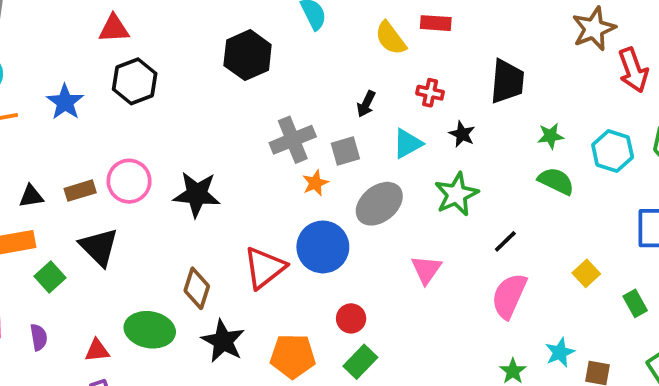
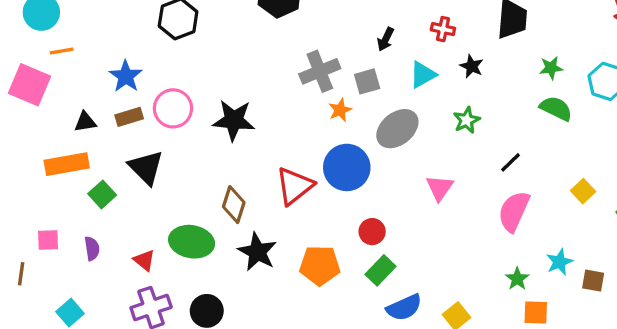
blue star: (65, 102) -> (126, 76), moved
green star: (456, 194) -> (467, 120), size x0.7
red triangle: (97, 350) -> (144, 260), turned 45

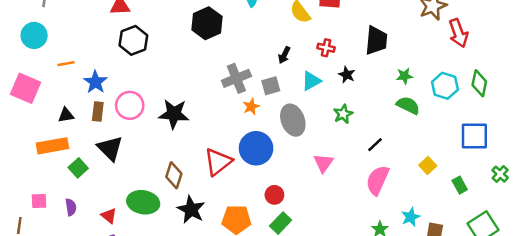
orange line: (62, 51) -> (66, 64), moved
brown rectangle: (129, 117) -> (98, 111), turned -66
gray ellipse: (397, 129) -> (293, 120), turned -72

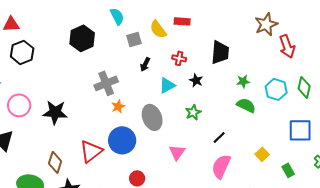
gray square: (271, 86) -> (134, 39), moved

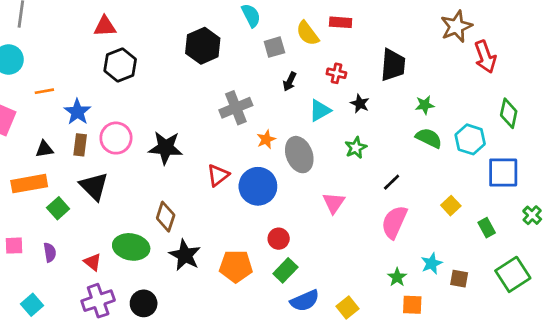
cyan hexagon: (276, 89) -> (470, 139), moved
orange star: (118, 106) -> (266, 139), moved
red triangle: (91, 151) -> (218, 175), moved, size x0.7

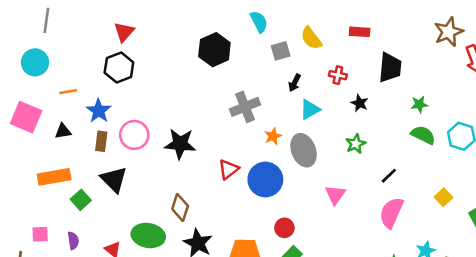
red rectangle: (341, 22) -> (360, 32), moved
red triangle: (105, 26) -> (124, 32), turned -45
black hexagon: (120, 65) -> (119, 67), moved
cyan triangle: (320, 110) -> (310, 109), moved
black triangle: (44, 149) -> (63, 131), moved

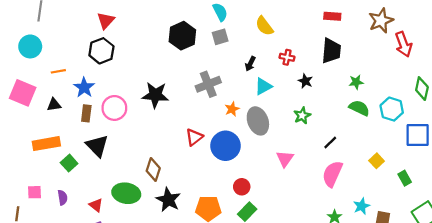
red rectangle: (360, 32) -> (332, 16), moved
gray square: (281, 51) -> (220, 37), moved
black star: (180, 144) -> (155, 95), moved

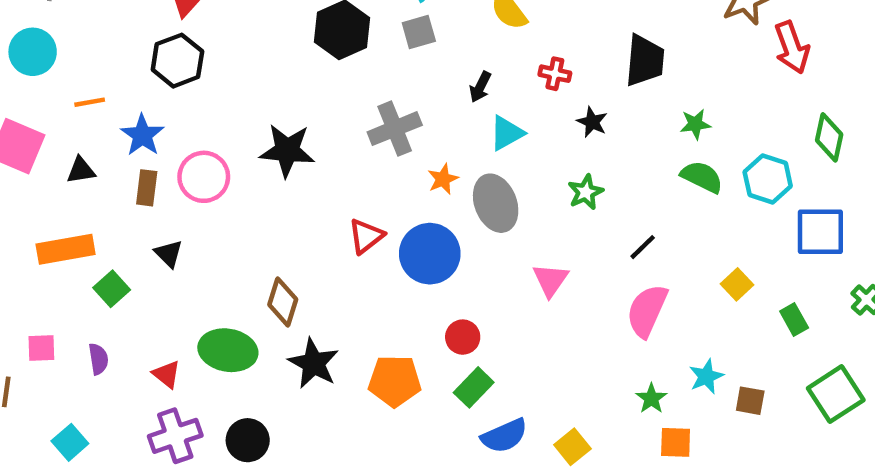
black triangle: (97, 146) -> (169, 254), size x0.6

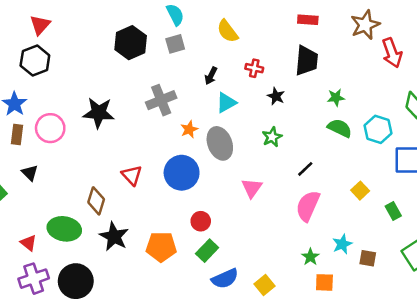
red triangle: (366, 236) -> (132, 175), moved, turned -35
black circle: (248, 440) -> (76, 281), size x1.4

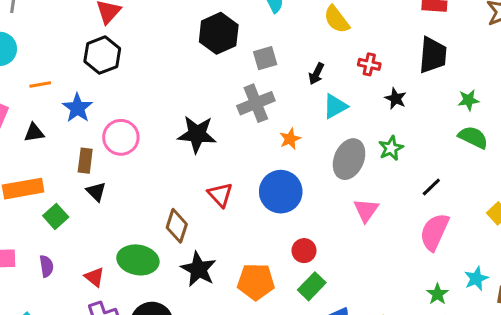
gray square: (175, 44) -> (265, 58), moved
black star: (99, 113) -> (197, 134), moved
brown rectangle: (17, 134) -> (85, 161), moved
gray ellipse: (220, 143) -> (349, 159), moved, turned 44

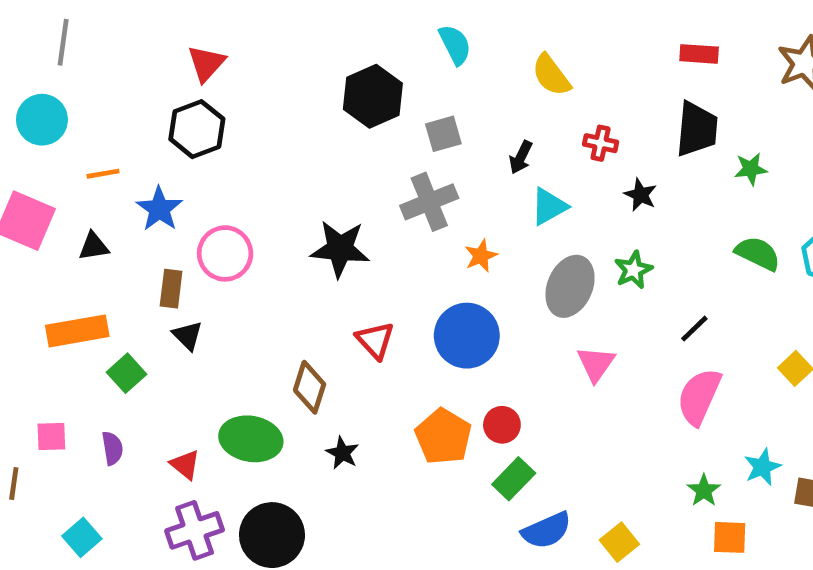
green star: (469, 100) -> (751, 169), moved
black star: (198, 269) -> (342, 453), size x0.6
orange pentagon: (256, 282) -> (443, 437), moved, turned 30

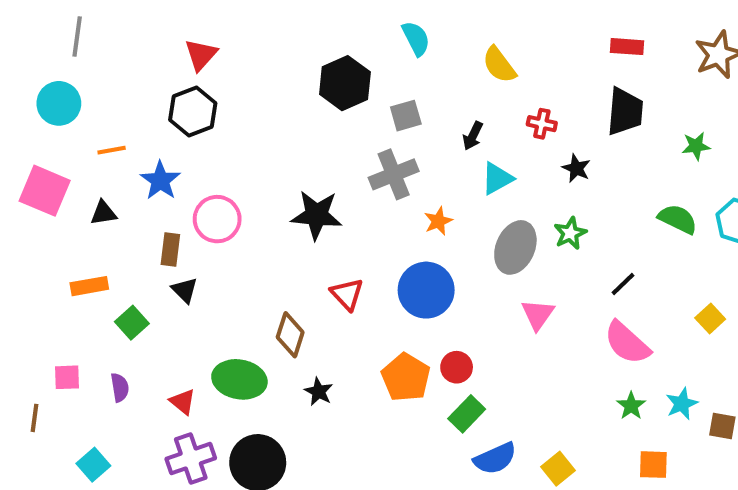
green star: (751, 169) -> (696, 146), moved
orange rectangle: (77, 331) -> (89, 286), size x0.7
pink semicircle: (699, 397) -> (627, 343), turned -72
green star: (704, 490) -> (631, 406), moved

